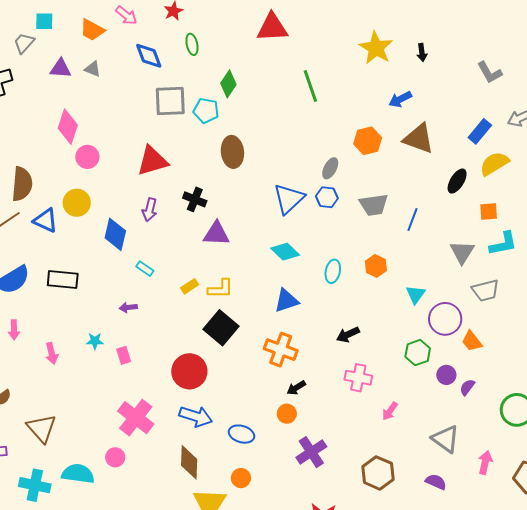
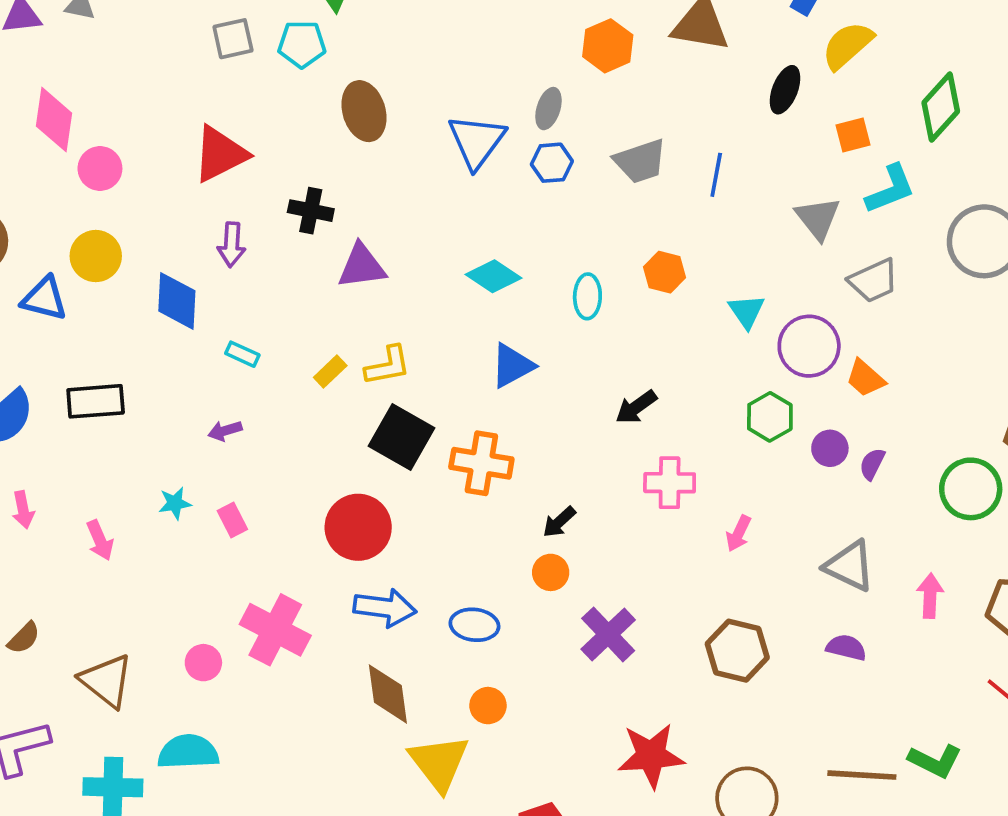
gray square: (170, 101) -> (233, 39), size x0.7
blue triangle: (289, 199) -> (477, 141), moved
orange cross: (281, 350) -> (481, 463), moved
pink circle: (115, 457) -> (203, 663), moved

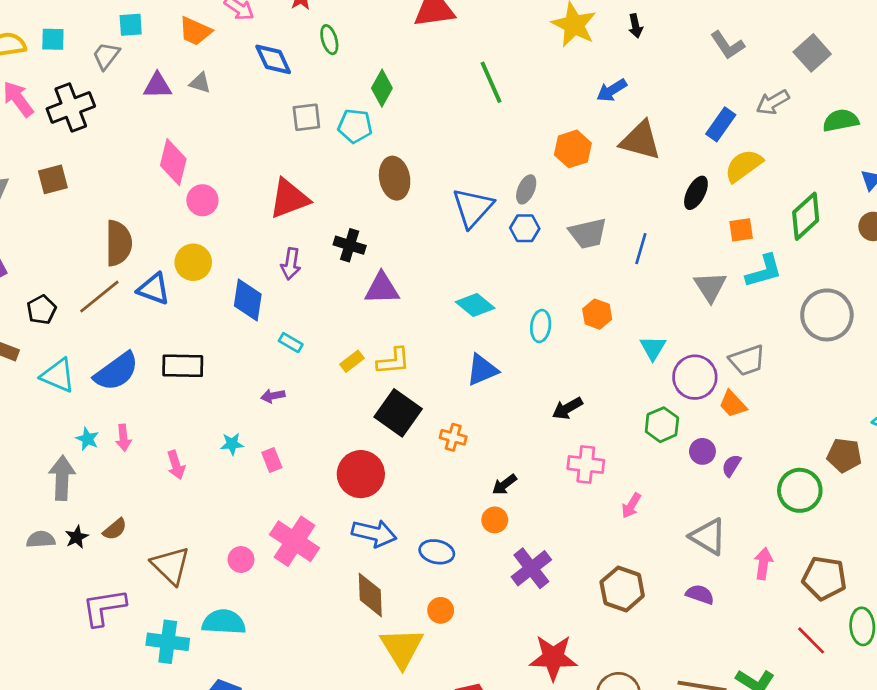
gray trapezoid: (874, 281) -> (747, 360), moved
orange cross: (481, 463) -> (453, 437), size x0.6

